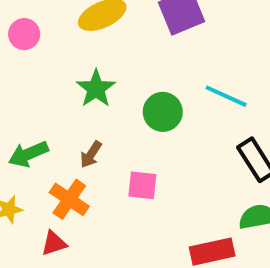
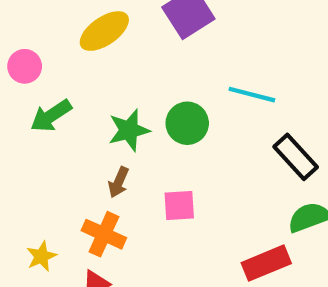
green star: (96, 89) -> (129, 130), moved, turned 30
green arrow: (28, 154) -> (51, 116), moved

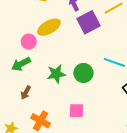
pink circle: (25, 66) -> (29, 42), moved
brown arrow: (119, 182) -> (26, 93), moved

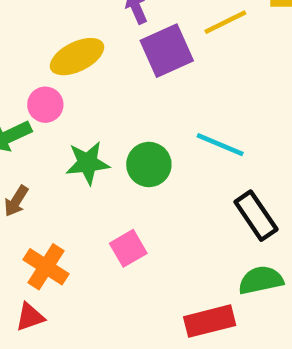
pink circle: (29, 42) -> (45, 105), moved
pink square: (76, 111) -> (128, 248), turned -35

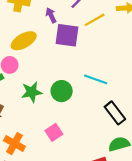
purple square: (167, 51) -> (67, 35), turned 35

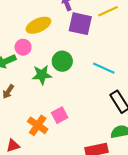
green circle: (62, 91) -> (62, 61), moved
orange cross: (14, 144) -> (38, 125), moved

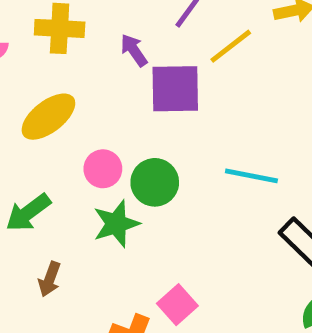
yellow ellipse: (38, 25) -> (48, 117), moved
pink circle: (23, 47) -> (103, 169), moved

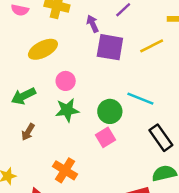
yellow line: (231, 46) -> (152, 46), moved
green circle: (155, 182) -> (110, 111), moved
pink square: (177, 305) -> (105, 137), moved

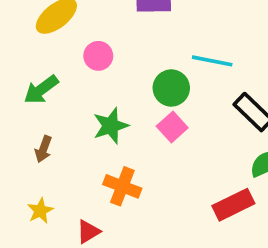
green star: (67, 110) -> (111, 126), moved
brown arrow: (28, 132) -> (43, 149), moved

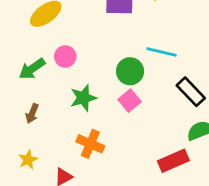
pink circle: (98, 56) -> (65, 57), moved

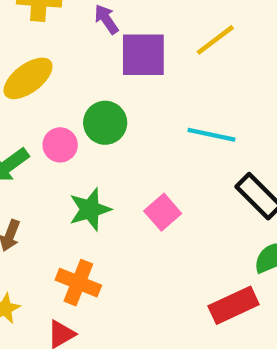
green circle: (130, 71) -> (105, 123), moved
orange cross: (90, 144) -> (78, 283), moved

